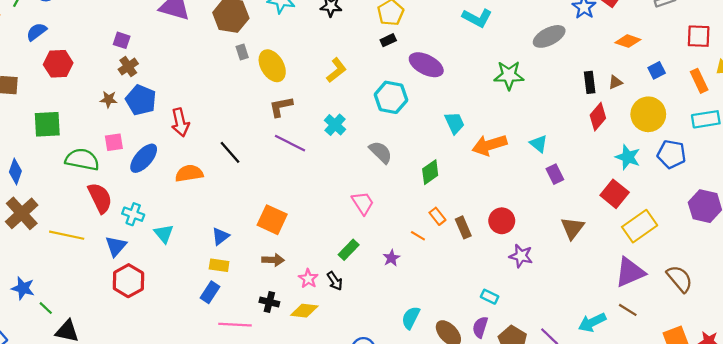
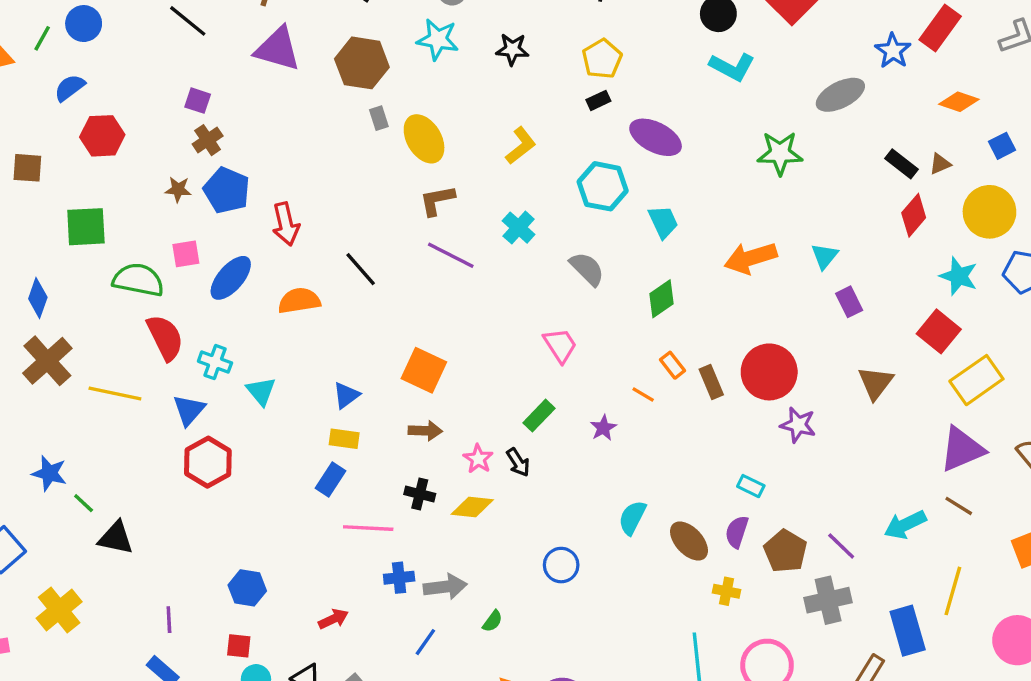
black rectangle: (590, 82) -> (901, 164), turned -45
cyan trapezoid: (455, 123) -> (663, 222), moved
cyan triangle: (539, 144) -> (825, 256), turned 30
red circle: (502, 221) -> (769, 372), size x1.4

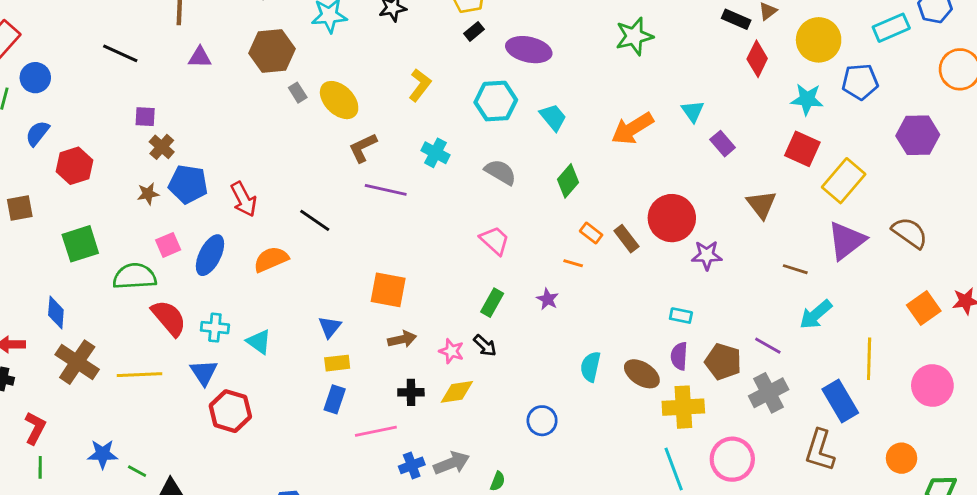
purple triangle: (278, 49) -> (200, 57), size x0.6
brown line: (959, 506) -> (795, 269), moved
yellow cross: (727, 591) -> (683, 407), size x1.8

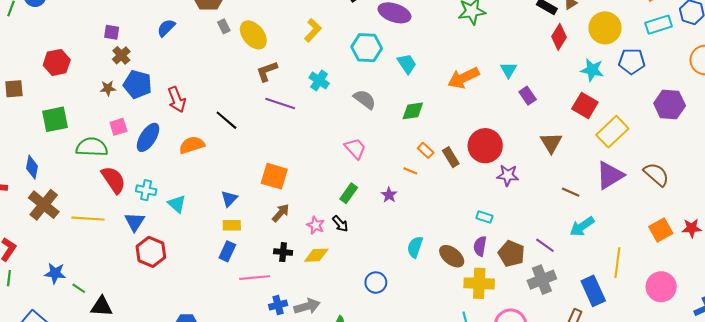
blue semicircle: (37, 133) -> (166, 28), moved
green diamond: (568, 181) -> (413, 111), turned 35
brown arrow: (402, 339) -> (281, 213), turned -42

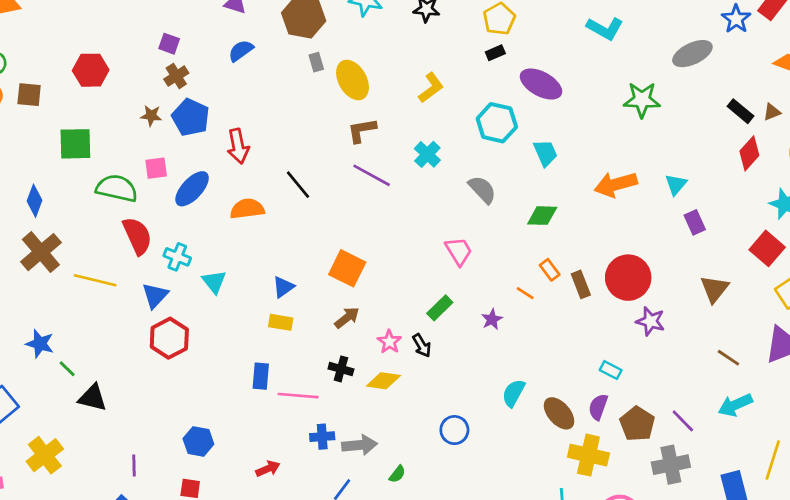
blue rectangle: (227, 251) -> (261, 376), moved, turned -30

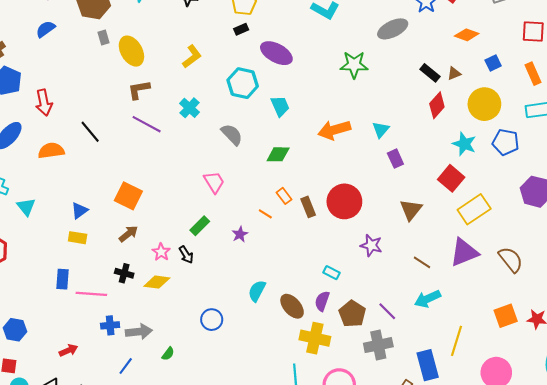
purple star: (650, 321) -> (371, 245), moved

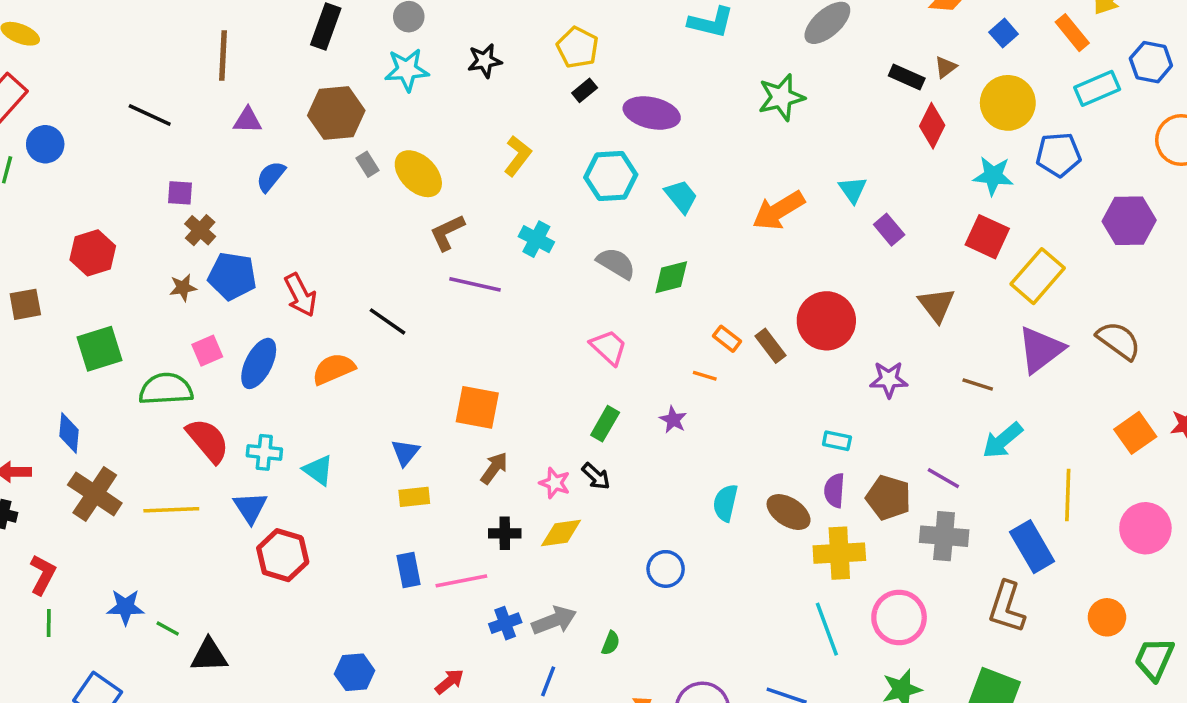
green diamond: (278, 154) -> (671, 277), moved
gray cross: (378, 345) -> (944, 536), turned 32

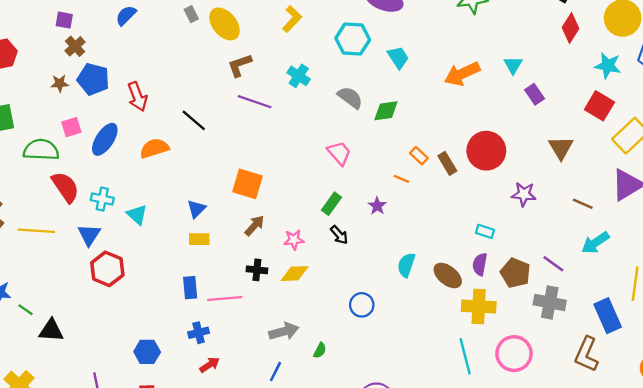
black arrow: (596, 476) -> (339, 235), moved
pink star: (555, 483) -> (294, 240), turned -30
blue cross: (505, 623) -> (199, 333), moved

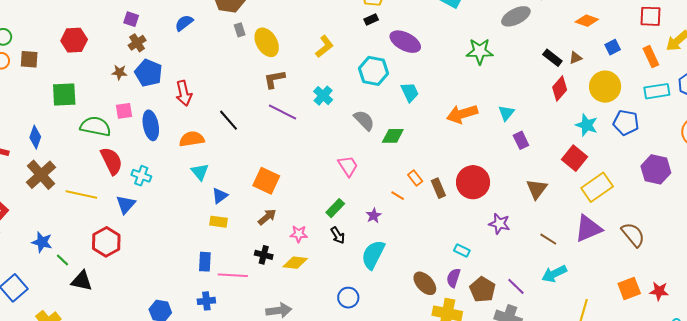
blue ellipse: (105, 139) -> (151, 125), turned -52
cyan triangle: (137, 215) -> (200, 172), moved
cyan semicircle: (406, 265) -> (373, 255), moved, size x1.4
red hexagon: (107, 269) -> (106, 242), moved

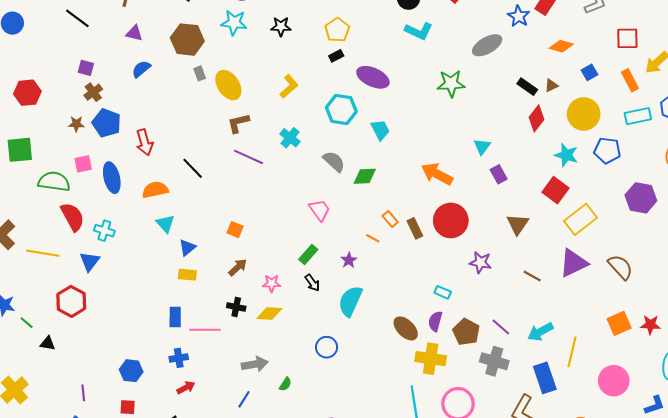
orange arrow: (462, 114) -> (437, 174), moved, turned 48
orange square: (266, 181) -> (235, 230), size x0.6
cyan arrow: (554, 274) -> (540, 332), moved
black triangle: (82, 281) -> (48, 343), size x0.7

